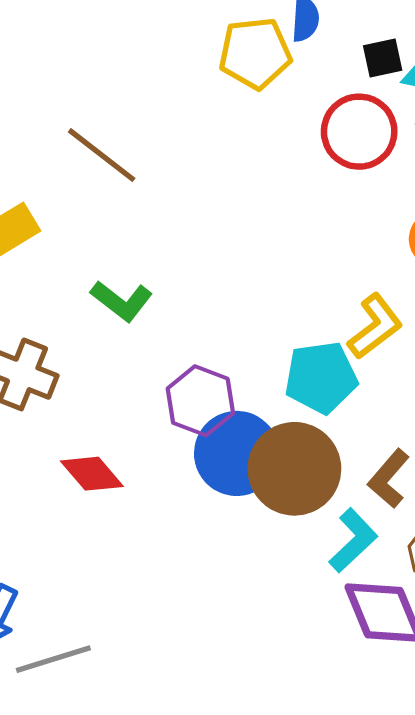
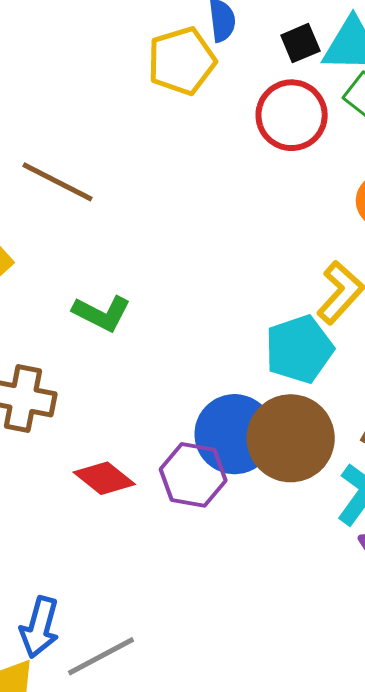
purple hexagon: (200, 401) -> (193, 475), moved

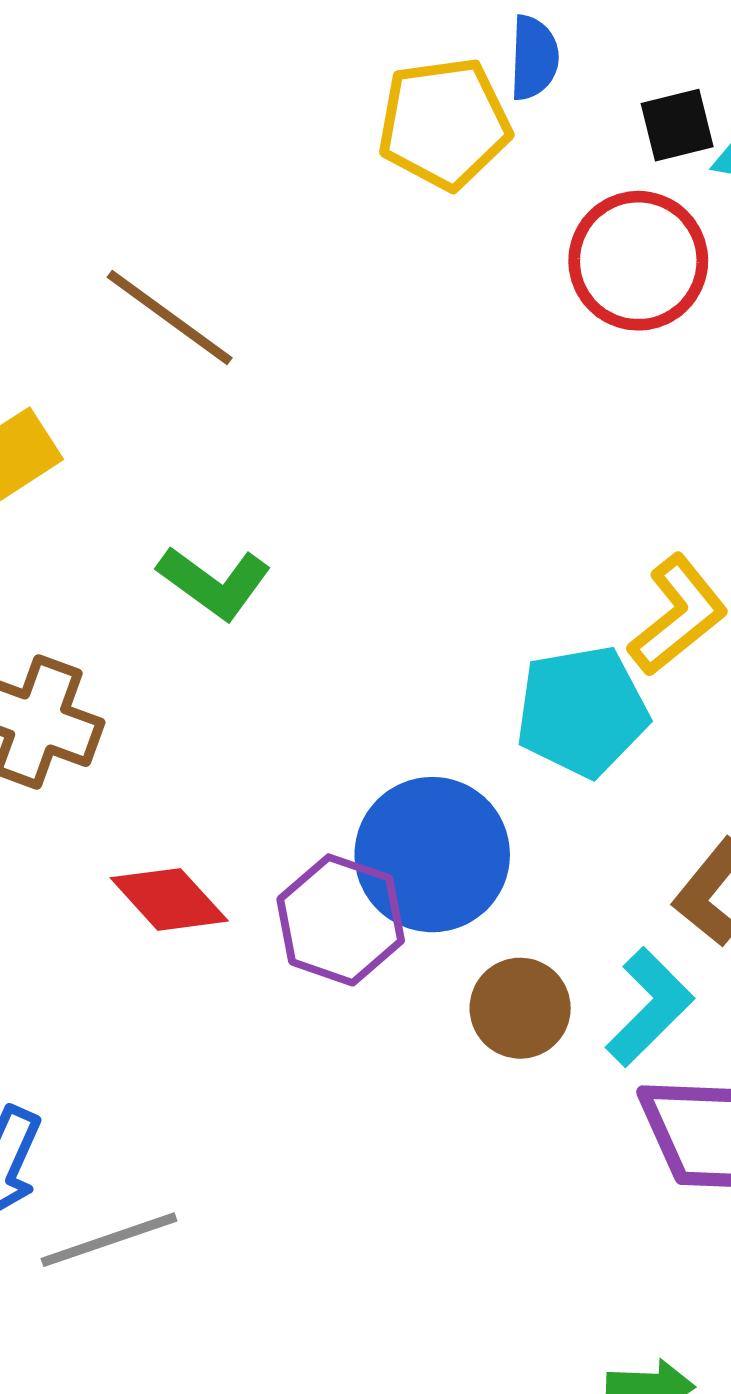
brown circle: (291, 438) -> (520, 1008), moved, size x0.6

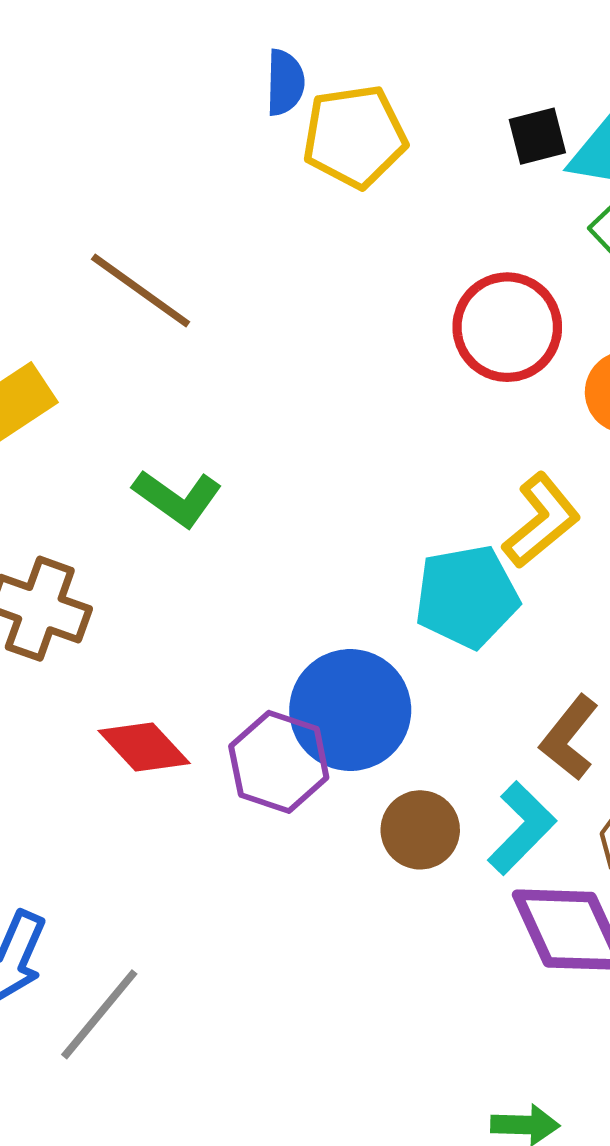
blue semicircle: (534, 58) -> (285, 83), moved
red circle: (638, 261) -> (507, 327), moved
gray line: (109, 1240) -> (99, 1014), turned -31

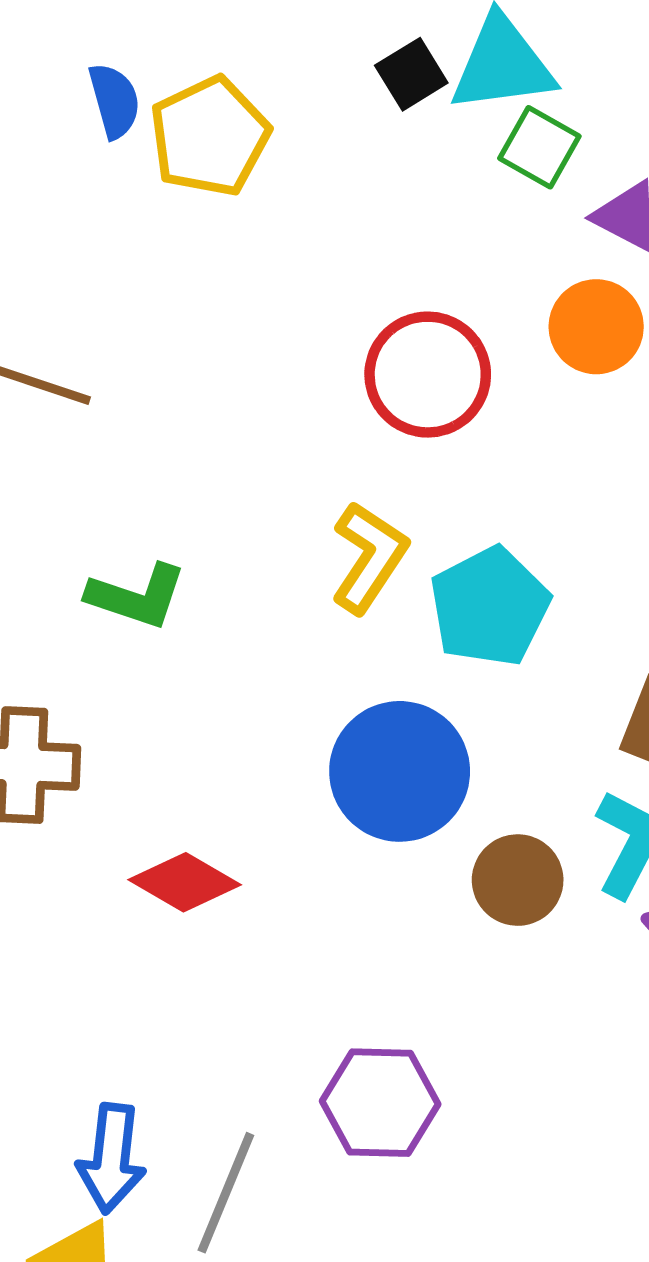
red circle: (507, 327) -> (428, 375), moved
yellow L-shape: (541, 521) -> (369, 557), moved
purple hexagon: (279, 762) -> (380, 1103), moved

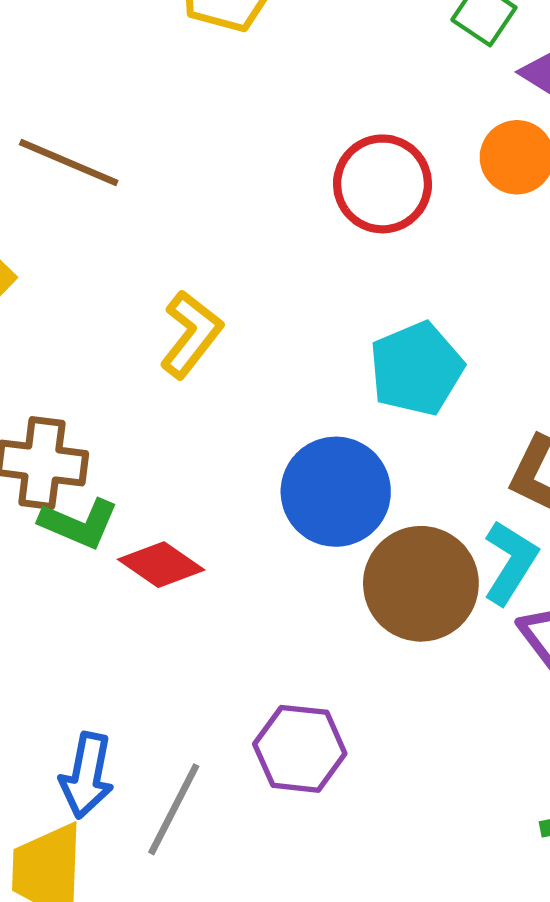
yellow L-shape: (369, 557) -> (191, 334), moved
green L-shape: (137, 596) -> (79, 523), moved
brown circle: (518, 880) -> (421, 584), size x1.6

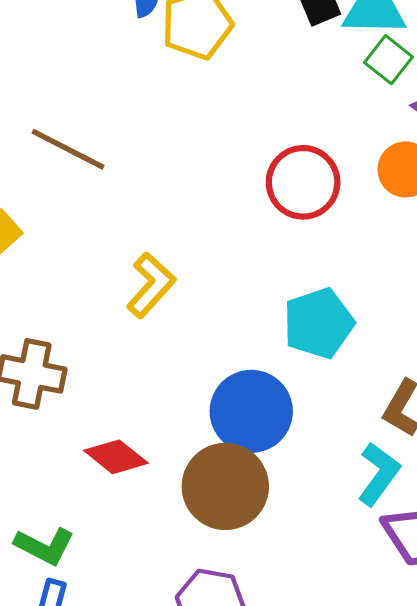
green L-shape: (79, 523) -> (45, 546), moved
brown circle: (421, 584) -> (225, 486), moved

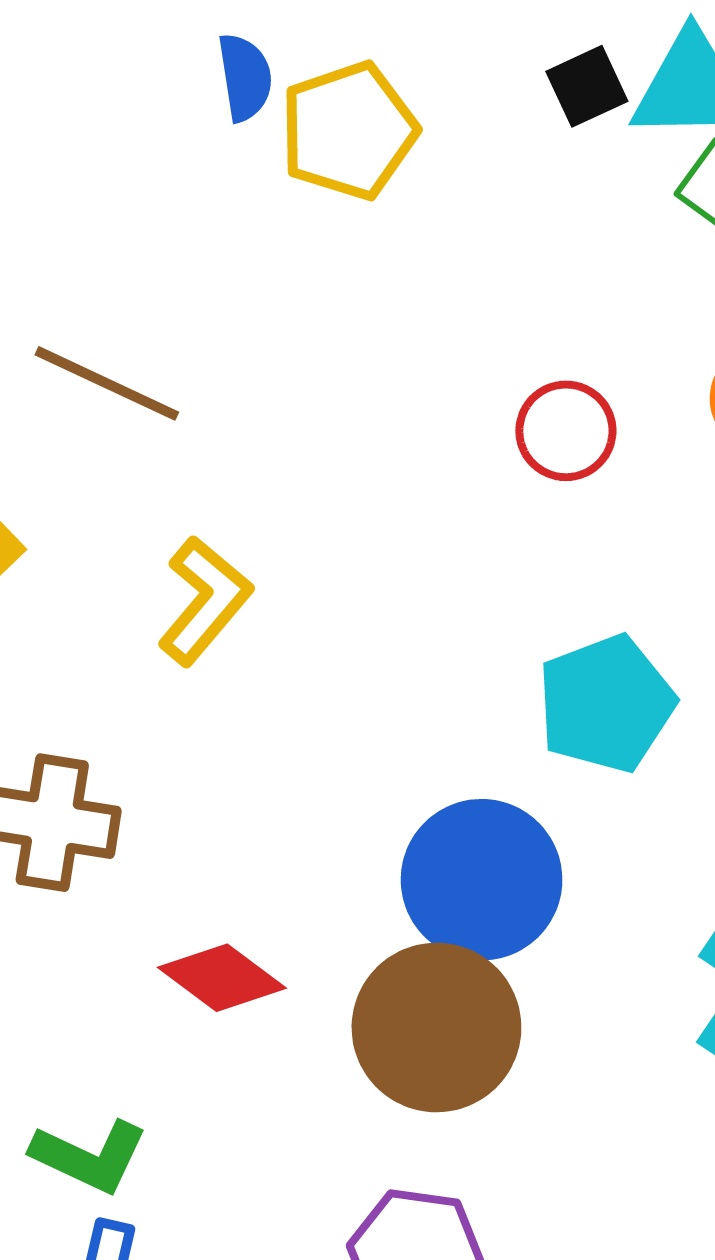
red circle: (303, 182) -> (566, 431), size x0.7
yellow L-shape: (151, 285) -> (205, 601), moved

